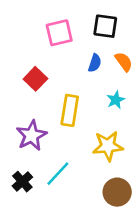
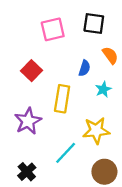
blue semicircle: (95, 63) -> (84, 68), moved
cyan line: (58, 174) -> (66, 153), moved
black cross: (22, 182) -> (27, 172), moved

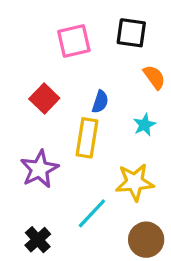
blue semicircle: (84, 68) -> (100, 102), moved

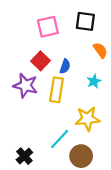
red square: (44, 98) -> (40, 61), moved
purple star: (39, 169) -> (25, 86), moved, turned -30
brown circle: (146, 240) -> (81, 156), moved

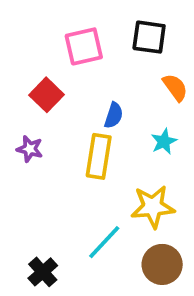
red square: (40, 61) -> (47, 95), moved
purple star: (25, 86) -> (30, 149), moved, size x0.6
brown circle: (81, 156) -> (162, 264), moved

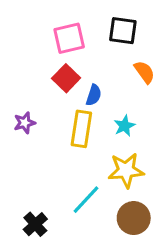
red square: (47, 95) -> (66, 78), moved
cyan star: (164, 141) -> (124, 126), moved
purple star: (30, 149) -> (25, 123), turned -30

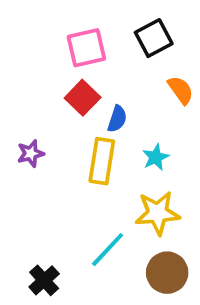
black square: (123, 31) -> (154, 38), turned -36

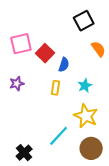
pink square: (86, 48) -> (21, 44), moved
yellow rectangle: (102, 161) -> (55, 88), size x0.6
yellow star: (158, 213) -> (86, 116), turned 30

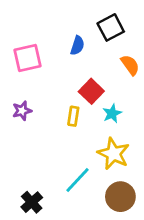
red square: (45, 53) -> (91, 91), moved
blue semicircle: (64, 65) -> (77, 46), moved

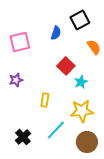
yellow rectangle: (73, 116) -> (45, 100), moved
yellow star: (113, 154) -> (82, 111), turned -30
black cross: (32, 202) -> (23, 137), moved

